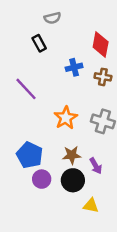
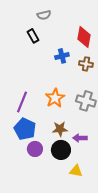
purple line: (26, 89) -> (22, 102), moved, turned 65
purple arrow: (96, 166) -> (80, 138), turned 120

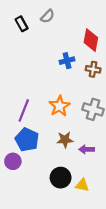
gray semicircle: (44, 15) -> (48, 16), turned -32
black rectangle: (33, 36) -> (22, 24), moved
purple circle: (35, 149) -> (13, 161), moved
black circle: (61, 150) -> (61, 178), moved

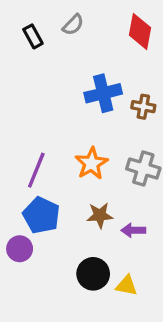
red diamond: (91, 40) -> (140, 31), moved
blue cross: (67, 61) -> (103, 93), size x1.5

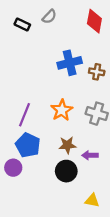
black rectangle: (33, 36) -> (22, 24), turned -35
black circle: (93, 274) -> (66, 171), moved
yellow triangle: (127, 286) -> (92, 200), moved

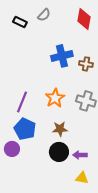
purple arrow: (90, 155) -> (80, 155), moved

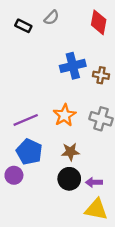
purple line: (22, 102) -> (26, 120), turned 45
yellow triangle: (82, 178) -> (96, 209), size x1.5

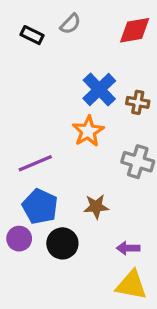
red diamond: (99, 22) -> (135, 30), turned 70
blue cross: (73, 66) -> (99, 90), turned -30
orange star: (65, 115) -> (88, 131), moved
black circle: (69, 179) -> (62, 243), moved

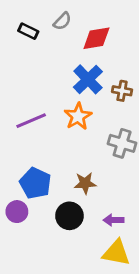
red diamond: (135, 30) -> (96, 38), moved
purple line: (35, 163) -> (31, 121), moved
black circle: (62, 243) -> (69, 216), moved

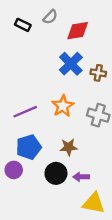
orange star: (78, 116) -> (63, 106), moved
purple line: (31, 121) -> (25, 112), moved
blue pentagon: (35, 183) -> (29, 147), turned 30
purple arrow: (114, 220) -> (81, 177), moved

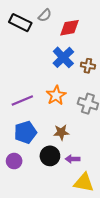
black rectangle: (23, 25) -> (20, 23), size x1.5
purple circle: (14, 170) -> (14, 161), moved

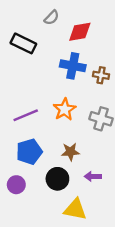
black rectangle: (20, 23) -> (23, 43), moved
blue cross: (63, 57) -> (73, 66), turned -35
purple arrow: (73, 159) -> (93, 176), moved
yellow triangle: (84, 183) -> (75, 209), moved

